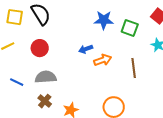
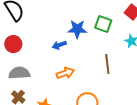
blue star: (104, 20) -> (77, 29), moved
orange arrow: (103, 60) -> (65, 73), moved

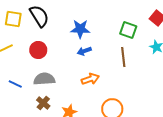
blue star: (77, 29) -> (80, 29), moved
brown line: (107, 64) -> (123, 57), moved

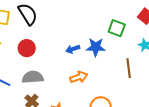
blue star: (80, 29) -> (96, 47), moved
brown line: (123, 57) -> (129, 68), moved

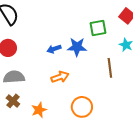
green square: (117, 28) -> (98, 28), turned -30

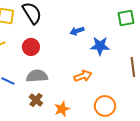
green square: (98, 28) -> (126, 18), moved
blue arrow: (54, 49) -> (77, 31), moved

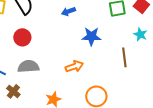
blue arrow: (77, 31) -> (68, 11), moved
brown cross: (36, 100) -> (13, 91), moved

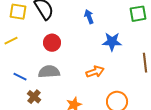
blue arrow: (68, 11) -> (89, 17), turned 88
red circle: (22, 37) -> (52, 43), moved

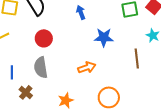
gray semicircle: (49, 72) -> (41, 67), turned -95
blue line: (20, 77) -> (12, 72), turned 64

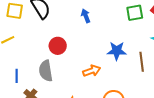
blue star: (104, 37) -> (117, 51), moved
red circle: (44, 38) -> (58, 46), moved

